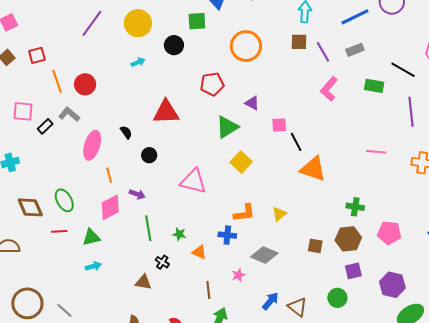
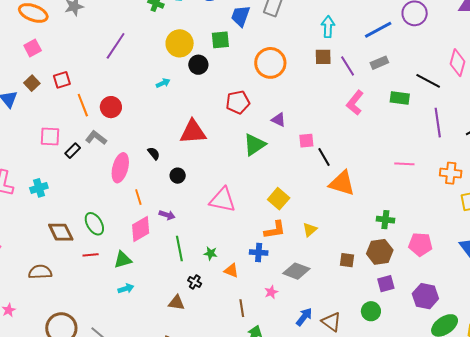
yellow circle: (138, 23) -> (180, 43), moved
yellow square: (241, 162) -> (279, 199), moved

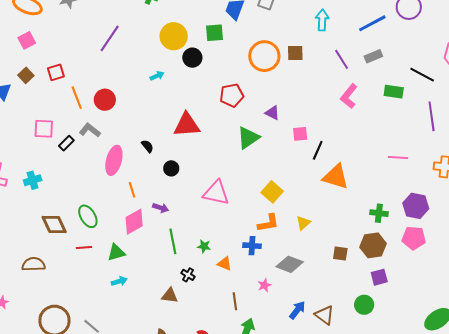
brown square: (323, 57) -> (295, 53), moved
black line: (324, 157) -> (318, 150), turned 54
purple hexagon: (425, 296) -> (416, 206), moved

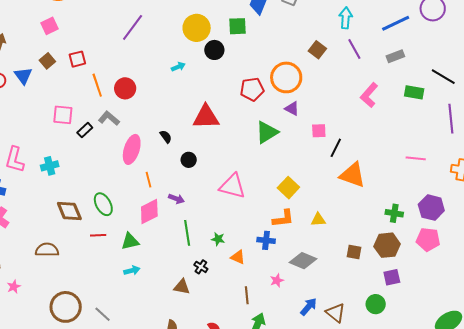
brown square: (295, 53) -> (317, 50), turned 36
orange circle: (264, 56) -> (286, 77), moved
purple line: (342, 59) -> (354, 49), moved
yellow triangle: (303, 223) -> (318, 220), turned 35

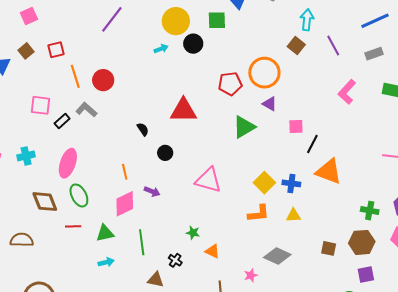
cyan arrow: (346, 18) -> (307, 20), moved
cyan arrow: (178, 67) -> (161, 49), moved
pink ellipse: (132, 149) -> (68, 163), moved
green line: (187, 233) -> (142, 242), moved
blue cross: (266, 240) -> (291, 183), moved

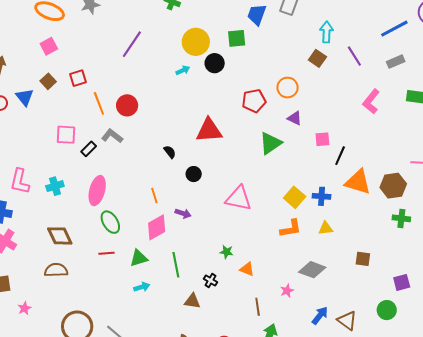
orange circle: (264, 73) -> (288, 88), size x0.7
brown diamond: (45, 202) -> (60, 236), moved
brown hexagon: (362, 242) -> (393, 186), moved

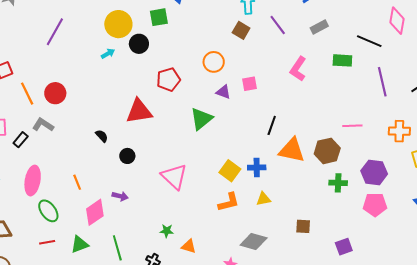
red pentagon: (254, 101) -> (168, 79), moved
pink square: (322, 139) -> (250, 84), moved
orange line: (154, 195) -> (77, 182), moved
pink triangle: (239, 198) -> (174, 177), turned 36

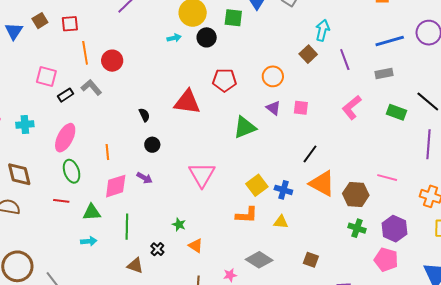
black circle: (127, 156) -> (152, 145), moved

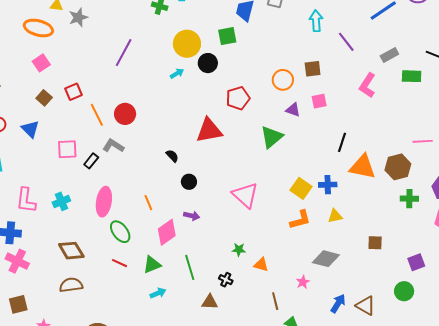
blue triangle: (14, 31) -> (30, 129), moved
brown square: (308, 54) -> (313, 69), moved, turned -36
gray rectangle: (384, 73) -> (389, 55), moved
red line: (61, 201) -> (119, 263), turned 35

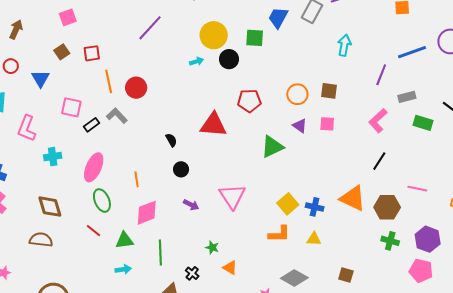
purple line: (346, 42) -> (381, 75), moved, turned 45
black line: (342, 142) -> (379, 161), moved
pink L-shape: (26, 200) -> (27, 128), moved
purple arrow: (192, 216) -> (191, 205), moved

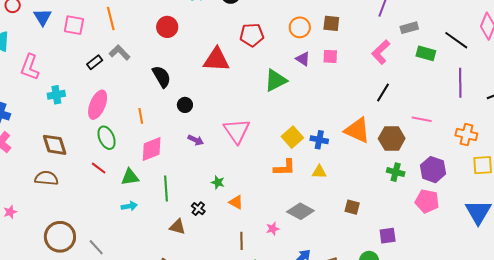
red circle: (136, 88) -> (167, 27), moved
pink square: (71, 107) -> (74, 25), moved
black semicircle: (171, 140) -> (162, 77), moved, size x1.6

